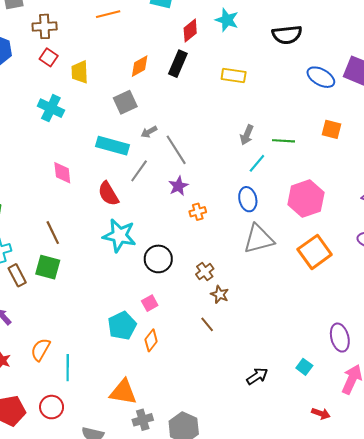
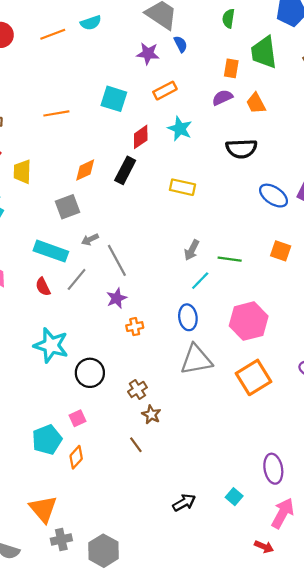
red semicircle: (108, 194) -> (43, 287), moved, size x0.7
orange triangle: (123, 392) -> (43, 509), turned 36
red arrow: (321, 414) -> (264, 547), moved

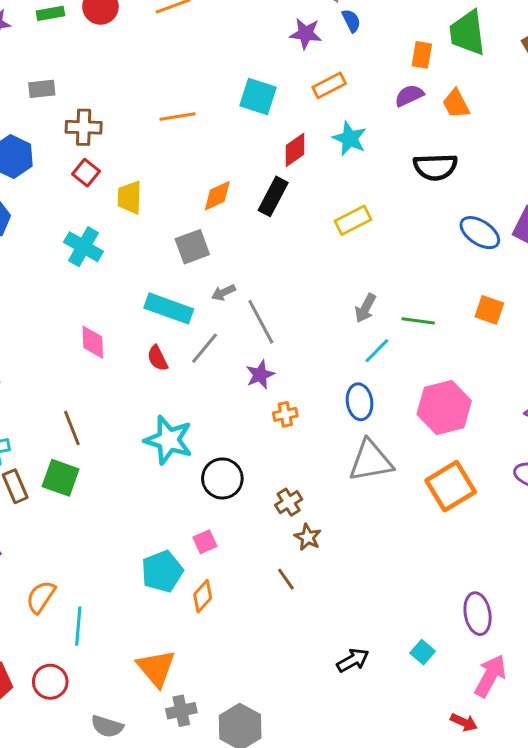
yellow rectangle: (183, 187) -> (353, 220), turned -40

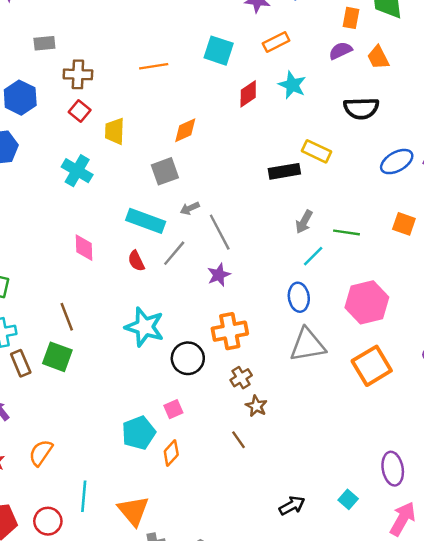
black rectangle: (273, 196) -> (284, 171), moved, turned 52
yellow rectangle: (353, 220) -> (316, 151), moved, turned 52
blue ellipse: (480, 233) -> (397, 162), turned -64
orange cross: (285, 414) -> (230, 331), moved, size x1.8
cyan line: (78, 626) -> (84, 496), moved

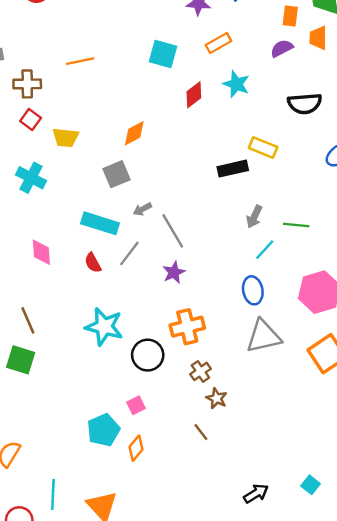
orange trapezoid: (378, 58) -> (318, 38), moved, turned 30
orange line: (154, 66) -> (80, 61), moved
yellow trapezoid: (115, 131) -> (66, 138), turned -84

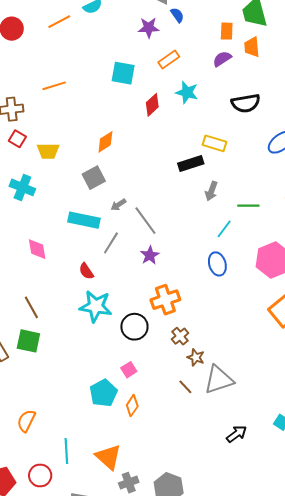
gray arrow: (254, 217) -> (211, 191), moved
red semicircle: (93, 263) -> (86, 271), moved
gray triangle: (264, 336) -> (219, 380), moved

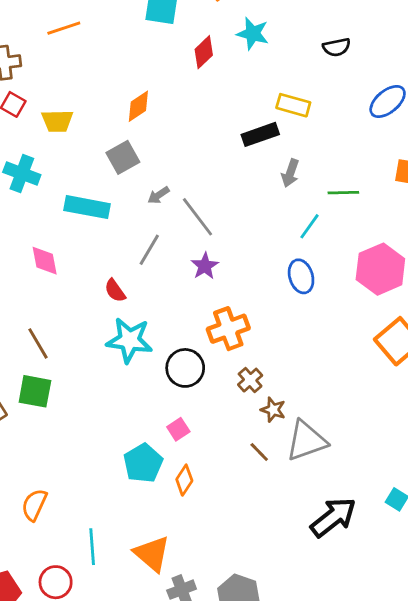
black semicircle: (246, 103) -> (337, 47), size x0.7
cyan rectangle: (84, 220) -> (87, 207), moved
black arrow: (237, 434) -> (333, 517), size x1.6

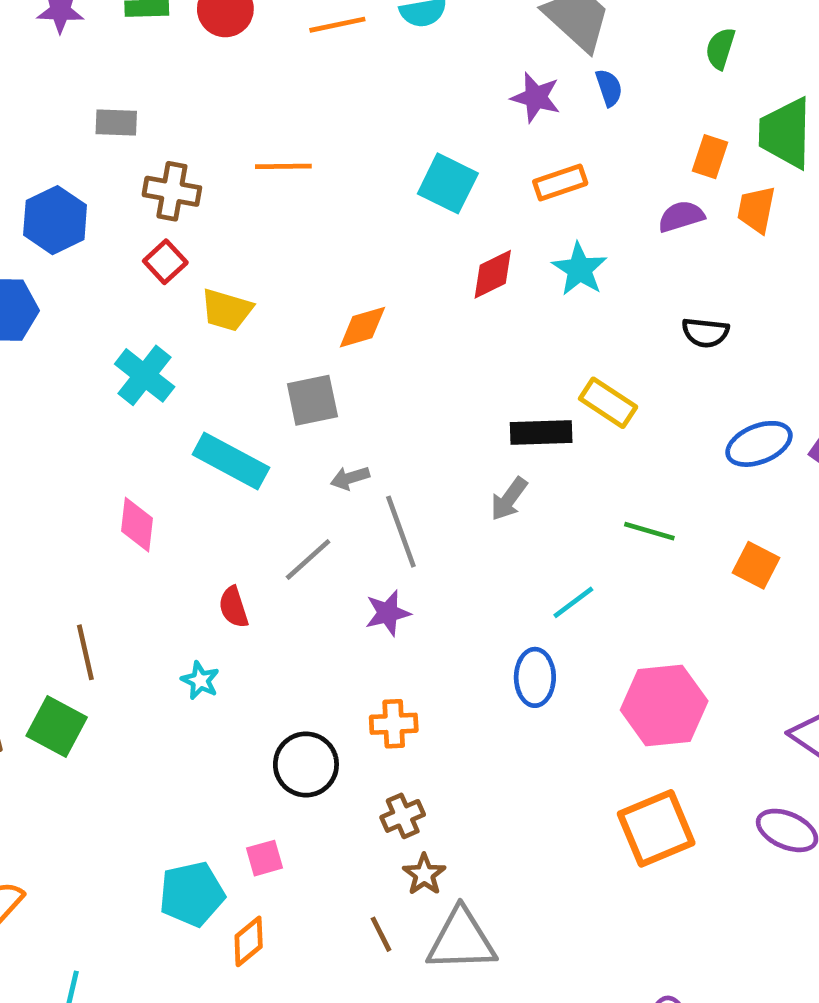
gray arrow: (290, 173) -> (509, 499), moved
green line: (343, 193) -> (649, 531), moved
orange cross: (228, 329) -> (394, 724), size x0.7
cyan star: (129, 340) -> (200, 680), moved, size x0.5

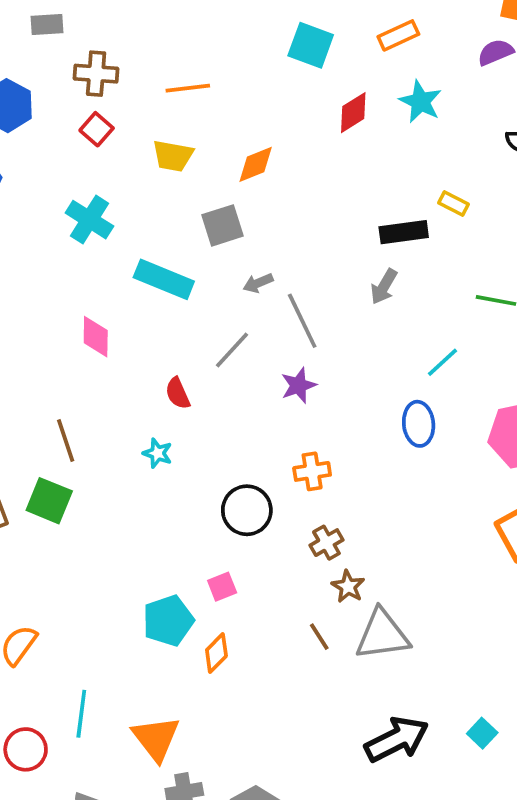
orange line: (283, 166) -> (188, 88), moved
yellow trapezoid: (227, 310) -> (173, 156), moved
yellow rectangle: (608, 403) -> (453, 204), size x0.7

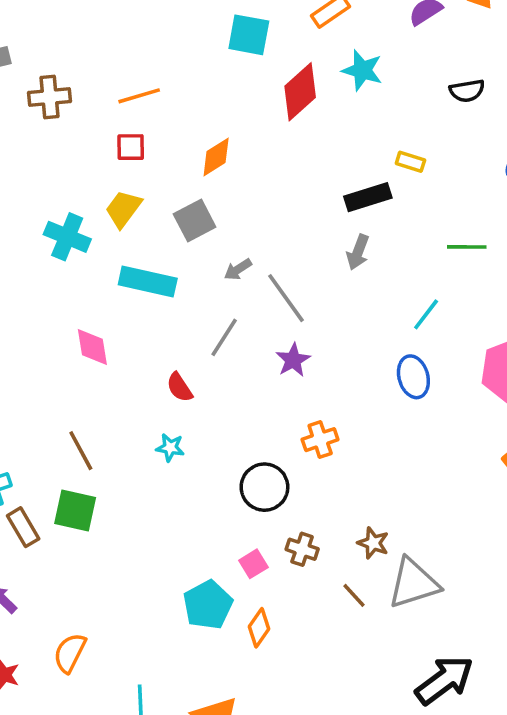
red diamond: (353, 113) -> (300, 92), size x1.4
red square: (97, 129) -> (131, 147), moved, turned -32
yellow trapezoid: (173, 156) -> (123, 209), moved, turned 126
brown cross: (326, 543) -> (302, 549), moved, turned -32

